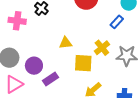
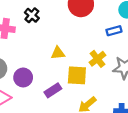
blue rectangle: (117, 22) -> (114, 31), turned 32
purple rectangle: (51, 79) -> (53, 90), moved

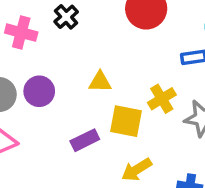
purple circle: (23, 77) -> (39, 91), moved

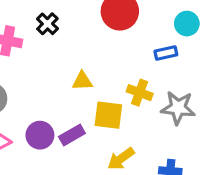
purple circle: (39, 91) -> (40, 135), moved
yellow cross: (162, 99) -> (140, 93), turned -35

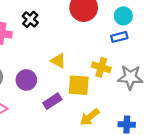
cyan circle: (187, 24) -> (123, 16), moved
yellow triangle: (82, 81) -> (58, 61), turned 35
purple circle: (40, 135) -> (26, 80), moved

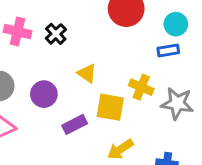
black cross: (30, 19) -> (56, 34), moved

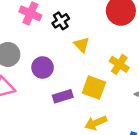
yellow triangle: (87, 73) -> (82, 45), moved
yellow cross: (141, 87) -> (119, 64), moved

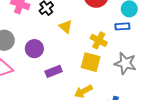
yellow square: (94, 88) -> (91, 62), moved

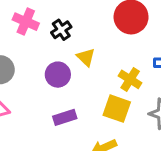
purple circle: (34, 49) -> (58, 75), moved

